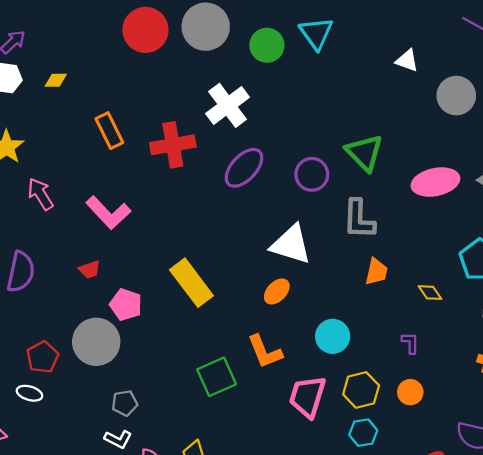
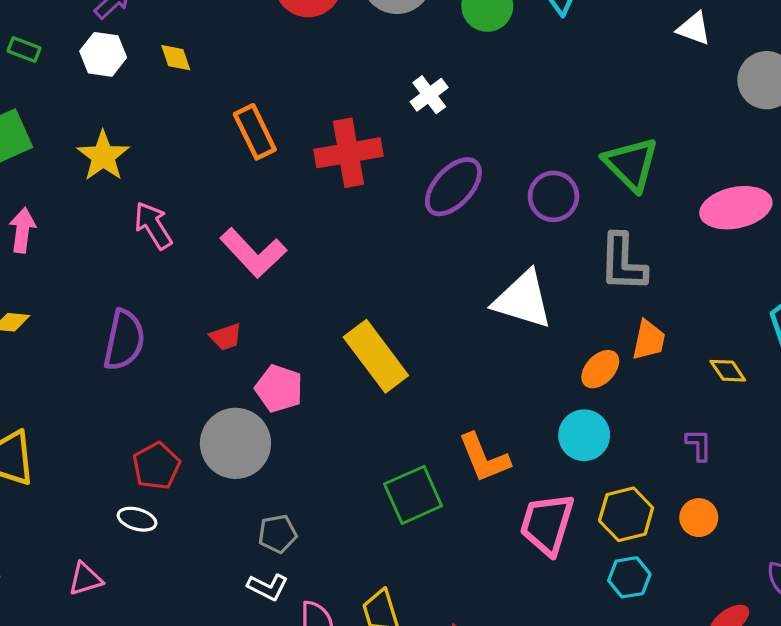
yellow diamond: (56, 80) -> (176, 58), turned 70
white cross: (228, 105) -> (429, 95), size x0.6
orange ellipse: (277, 291) -> (600, 369), moved

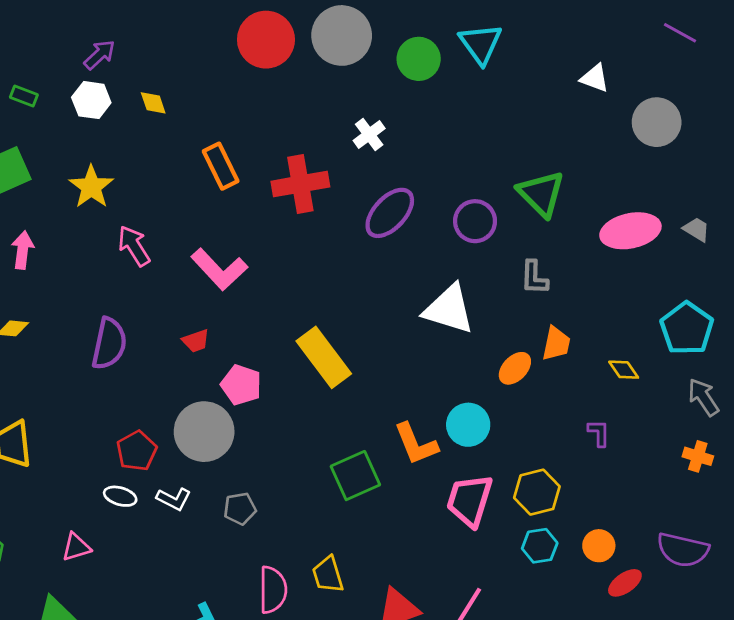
gray L-shape: (623, 263) -> (534, 278), size x0.7
cyan circle: (584, 435) -> (468, 425), moved
orange circle: (699, 518) -> (599, 546), moved
white L-shape: (268, 587) -> (174, 499), moved

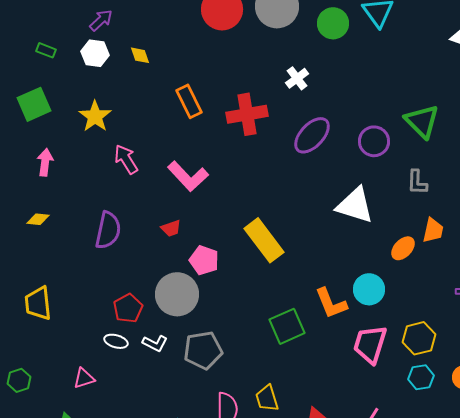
gray pentagon: (240, 509) -> (203, 350), size x1.6

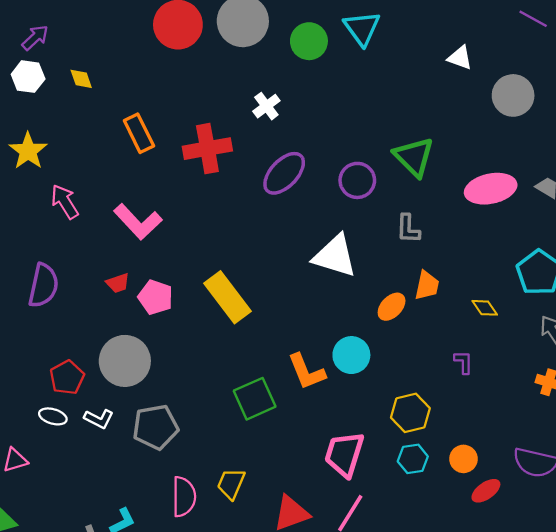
pink pentagon: (204, 260) -> (156, 297), moved
pink trapezoid: (370, 344) -> (344, 454), moved
yellow trapezoid: (267, 398) -> (231, 484), turned 40

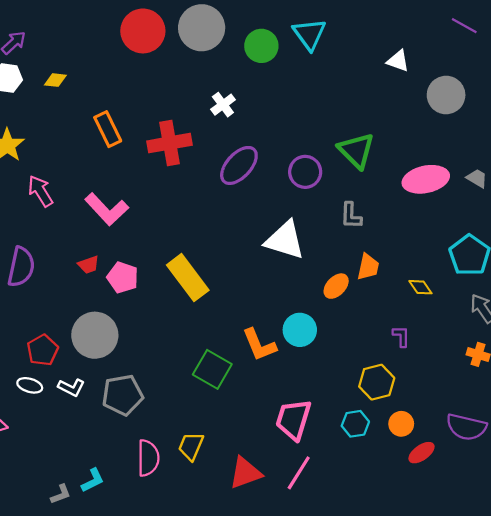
yellow diamond: (81, 79) -> (55, 80), turned -65
green square: (255, 399) -> (212, 369), turned -36
yellow hexagon: (410, 413) -> (377, 382), moved

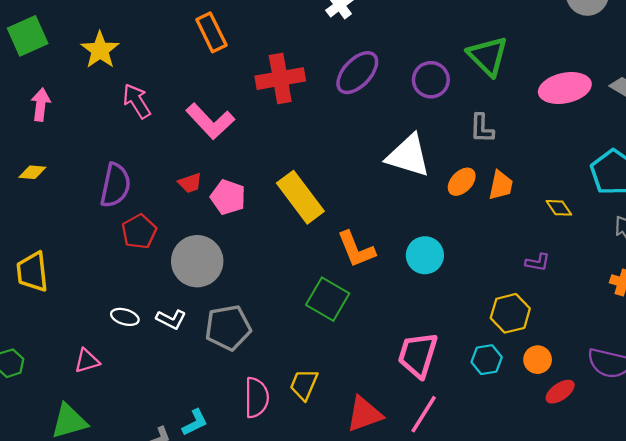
red cross: (170, 143) -> (280, 79), moved
orange ellipse: (336, 286) -> (462, 182), moved
purple L-shape: (401, 336) -> (538, 262), turned 100
orange L-shape: (259, 345) -> (356, 249), moved
red pentagon: (43, 350) -> (139, 232), moved

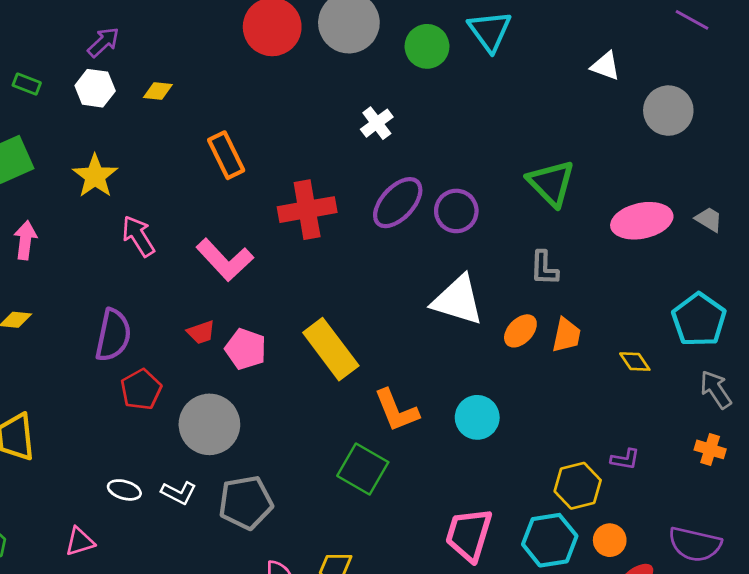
purple circle: (431, 80) -> (456, 211), moved
purple L-shape: (538, 262) -> (625, 459), moved
cyan hexagon: (487, 360) -> (550, 540), size x1.5

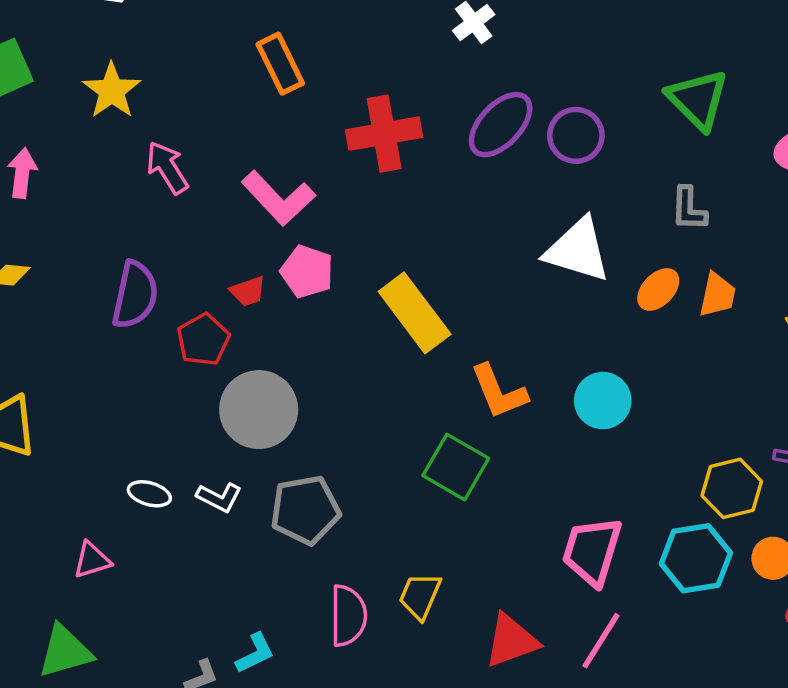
pink pentagon: (246, 349) -> (307, 272), moved
red pentagon: (141, 390) -> (203, 340), moved

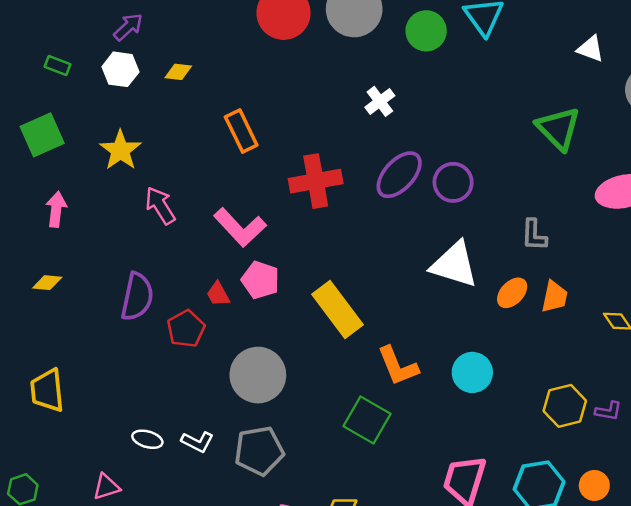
green triangle: (698, 100) -> (558, 128), moved
red trapezoid: (248, 291) -> (218, 294), turned 80
gray circle: (259, 410) -> (258, 375), moved
yellow hexagon: (732, 488) -> (565, 406), moved

